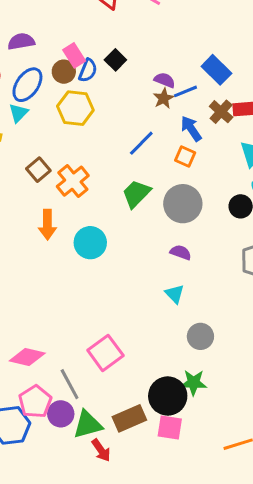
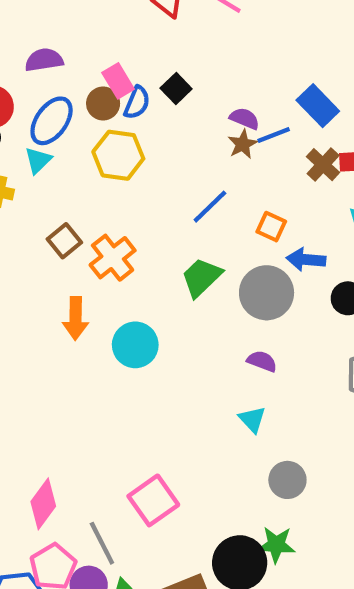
blue arrow: (191, 129) -> (306, 260), moved, turned -52
pink diamond: (27, 357) -> (43, 504), turned -68

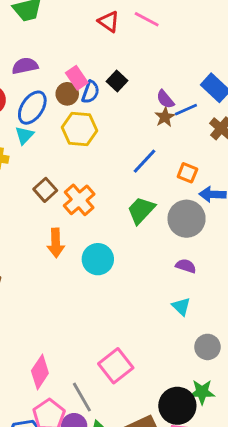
purple semicircle: (245, 118) -> (165, 99), turned -150

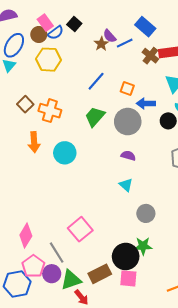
blue semicircle: (91, 92) -> (56, 33), turned 35
brown star: (165, 117) -> (101, 44), moved
orange cross: (79, 200) -> (50, 111), turned -30

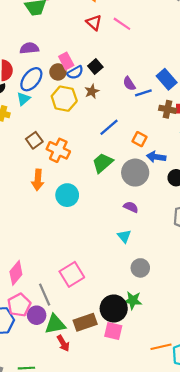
brown star: (101, 44) -> (92, 91), moved
brown cross: (150, 56) -> (168, 109), turned -35

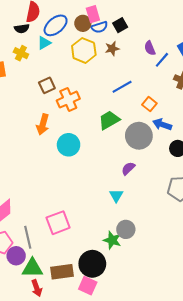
blue line: (143, 93) -> (162, 60), turned -42
orange cross: (58, 150) -> (68, 100), turned 30
purple semicircle: (131, 207) -> (128, 168), turned -80
green star: (133, 300) -> (112, 240), moved

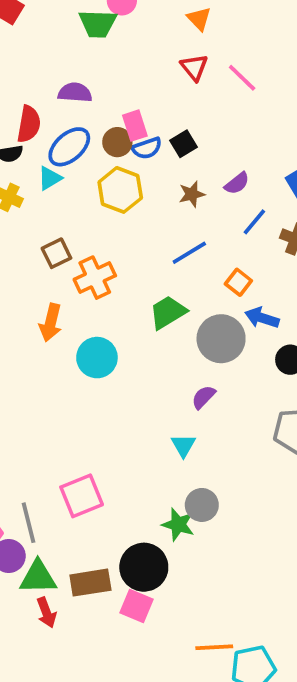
purple semicircle: (150, 48) -> (237, 183), turned -104
brown star: (112, 49) -> (192, 194), moved
blue line: (162, 60) -> (254, 222), moved

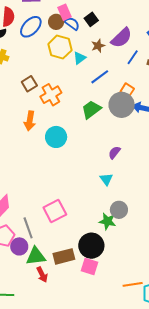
blue semicircle: (147, 148) -> (72, 24), turned -119
cyan triangle: (50, 178) -> (80, 58), moved
purple semicircle: (237, 183) -> (121, 38), size x1.6
gray circle: (221, 339) -> (122, 105), moved

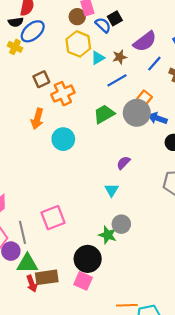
blue semicircle: (72, 24) -> (103, 25), moved
blue ellipse: (31, 27) -> (33, 31), moved
brown star: (98, 46) -> (120, 57), moved
brown rectangle: (64, 256) -> (47, 277), moved

